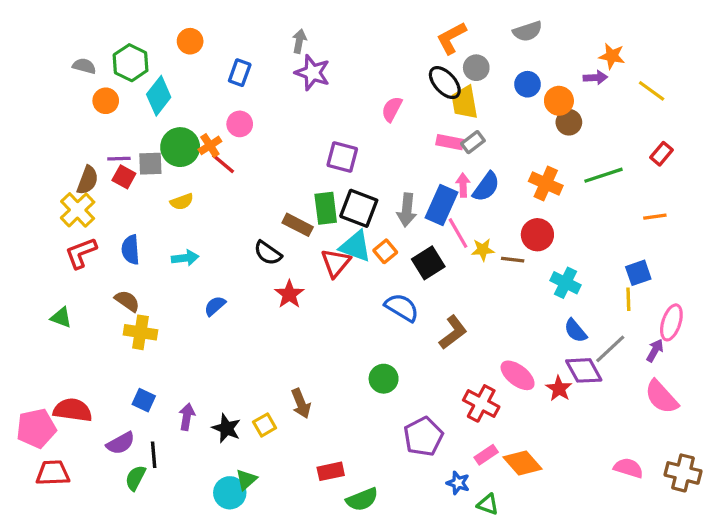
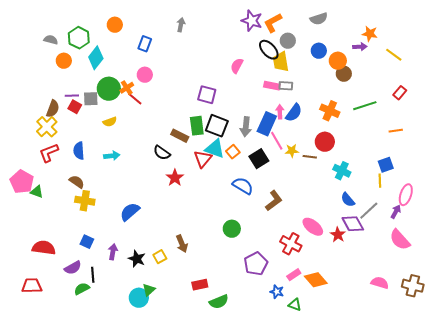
purple star: (312, 73) -> (252, 21), moved
gray rectangle: (473, 142) -> (286, 86), turned 40
blue semicircle: (215, 306) -> (130, 212), moved, size x1.5
pink pentagon: (36, 428) -> (22, 182), moved, turned -30
green semicircle: (135, 478) -> (82, 289), turned 35

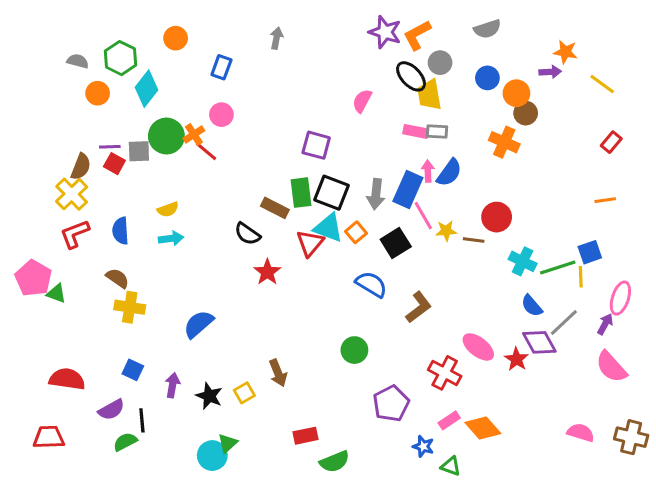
green line: (365, 106) -> (558, 267), moved
orange cross: (330, 111) -> (504, 142), moved
yellow semicircle: (110, 122) -> (168, 209), moved

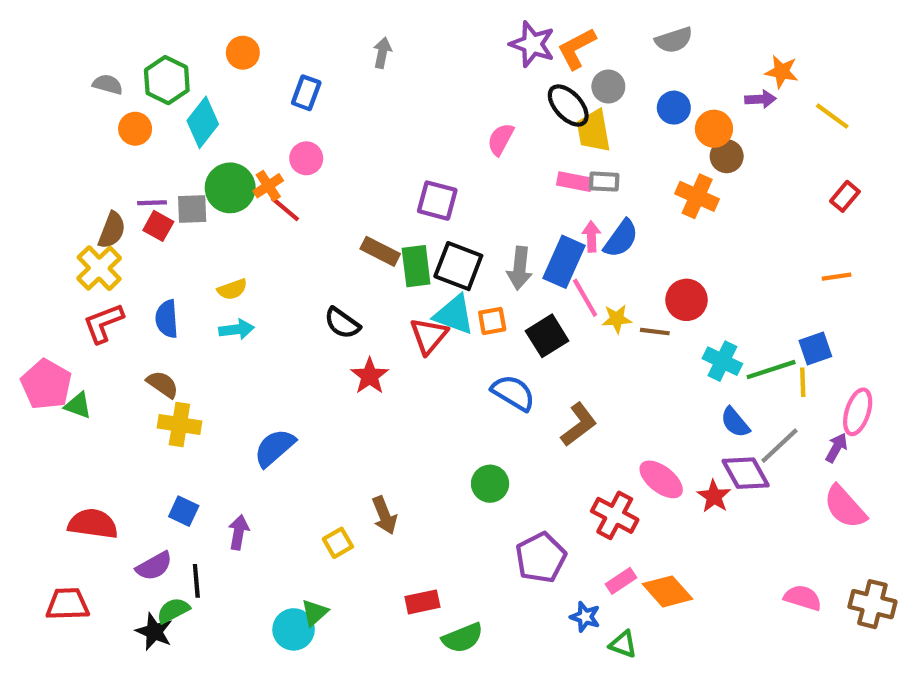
brown rectangle: (275, 208) -> (380, 251), moved
orange square: (356, 232) -> (492, 321), turned 30
black star: (209, 396) -> (154, 632), moved

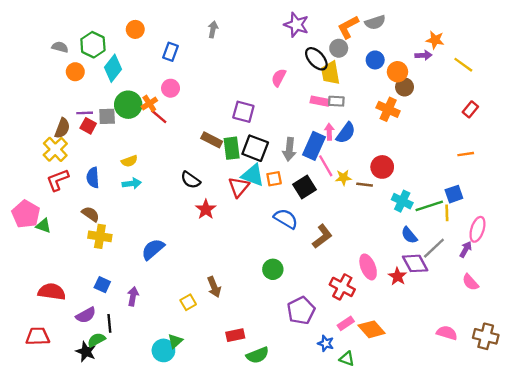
orange L-shape: (577, 48) -> (348, 27), moved
pink ellipse: (661, 479) -> (368, 267), turned 30
pink semicircle: (845, 507) -> (470, 282), size x0.7

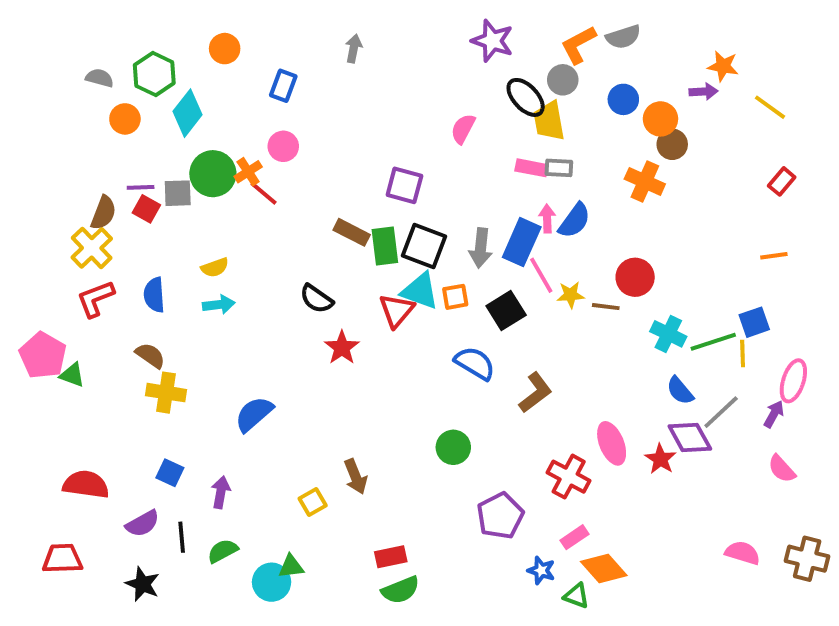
orange diamond: (372, 329) -> (604, 568), moved
green semicircle: (96, 340) -> (223, 551), moved
green triangle: (175, 341) -> (291, 567), turned 35
green semicircle: (258, 355) -> (401, 590), moved

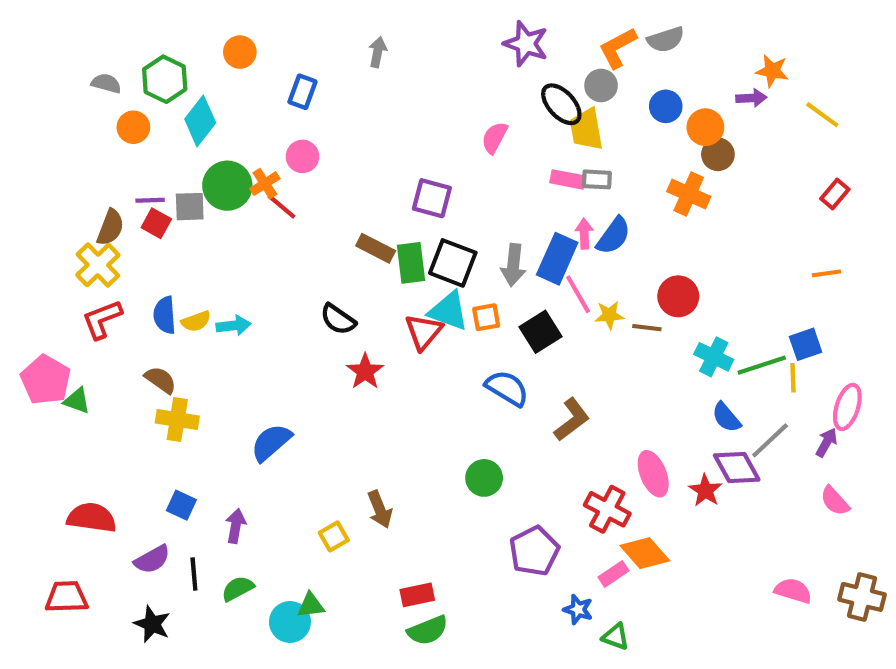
yellow semicircle: (215, 267) -> (196, 321), moved
orange diamond: (604, 568) -> (645, 553), moved

